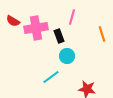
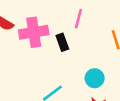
cyan circle: (67, 56) -> (95, 78), moved

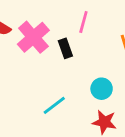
pink cross: (34, 32) -> (33, 37), turned -32

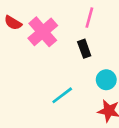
black rectangle: (65, 48) -> (84, 49), moved

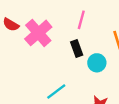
cyan circle: (106, 80) -> (97, 63), moved

